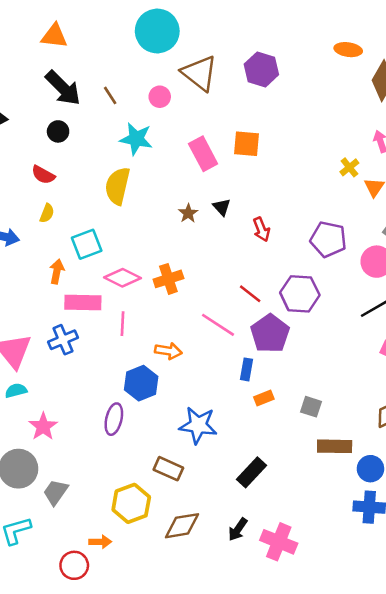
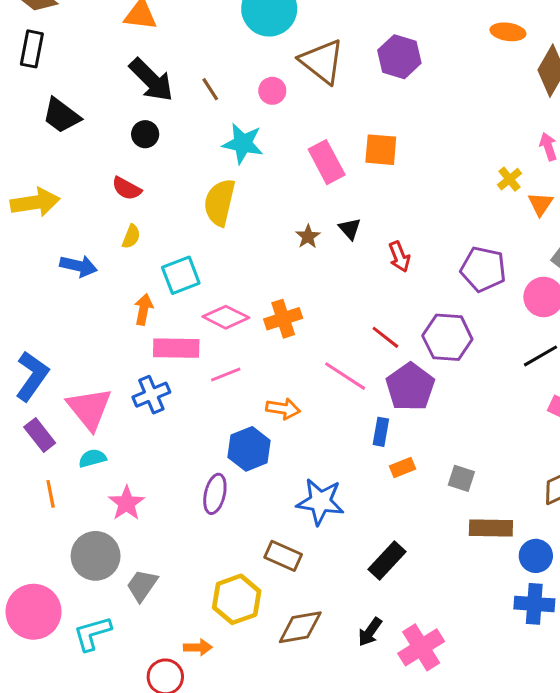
pink line: (123, 324) -> (226, 375), turned 65
pink cross: (279, 542) -> (421, 647), turned 36

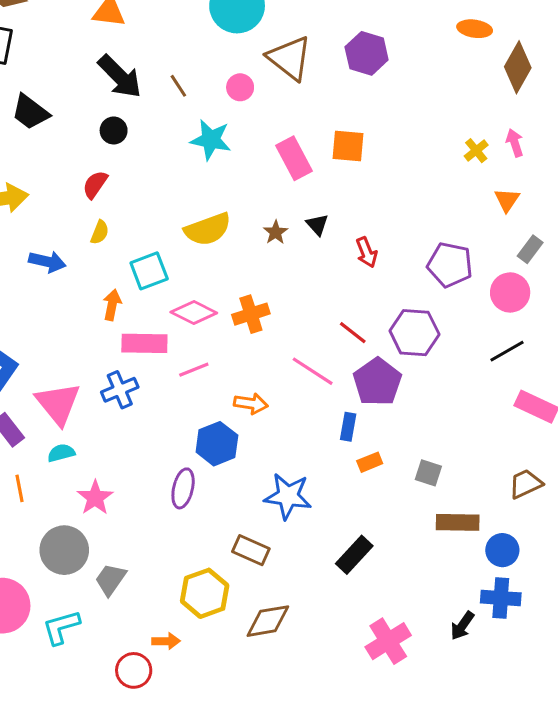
yellow cross: (509, 179) -> (476, 151), moved
red semicircle: (127, 188) -> (95, 184), turned 96
yellow semicircle: (220, 202) -> (208, 229), moved, turned -123
black arrow: (370, 632) -> (462, 626), moved

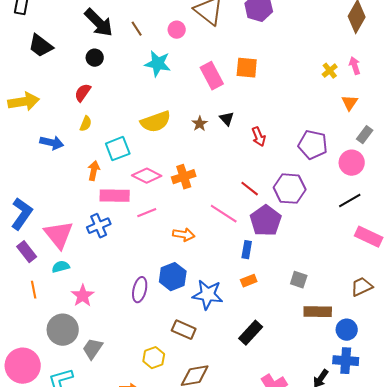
blue hexagon: (217, 444) -> (173, 277), moved
orange rectangle: (370, 462) -> (249, 281), moved
yellow hexagon: (205, 593) -> (154, 358), size x0.7

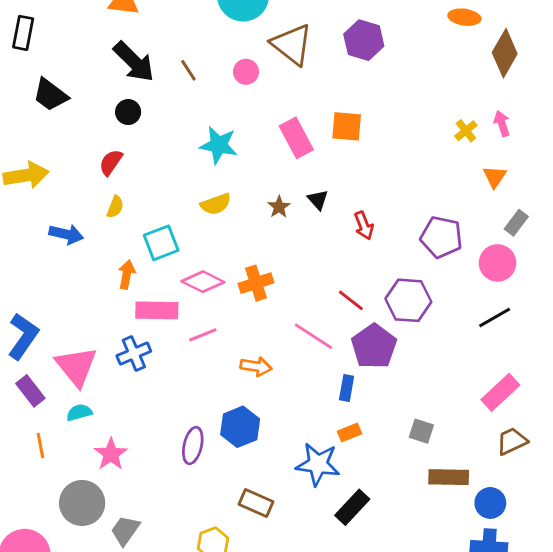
cyan star: (158, 64) -> (219, 145), moved
yellow semicircle: (156, 122) -> (216, 204), size x0.7
pink rectangle: (369, 237) -> (500, 392), moved, turned -68
blue star: (208, 295) -> (318, 464), moved

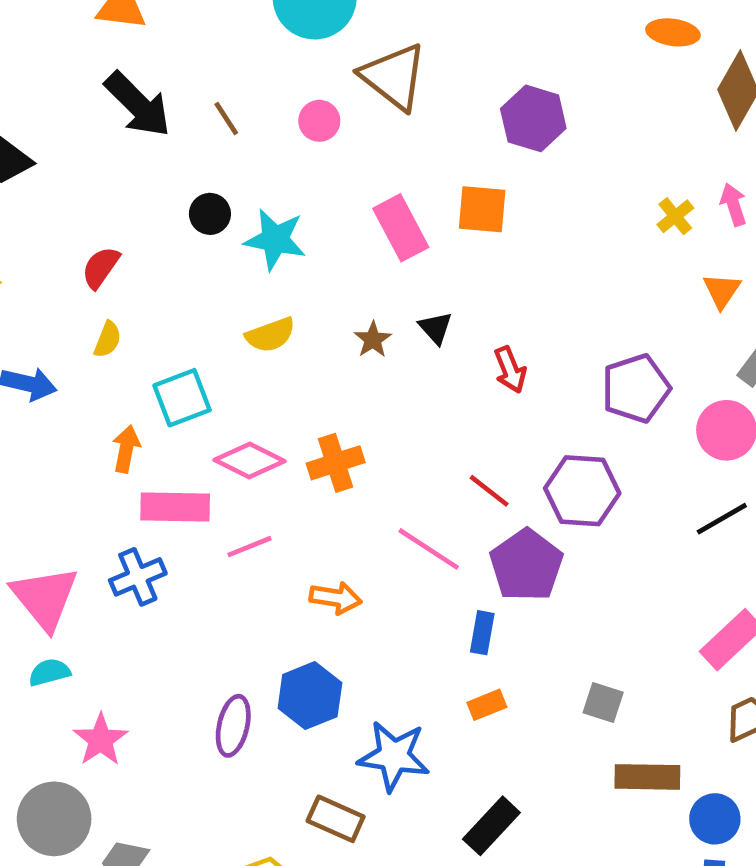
purple hexagon: (364, 40) -> (533, 118), moved
black circle: (128, 112) -> (210, 214), moved
purple pentagon: (441, 237) -> (636, 388), turned -30
blue star: (318, 464) -> (394, 756), moved

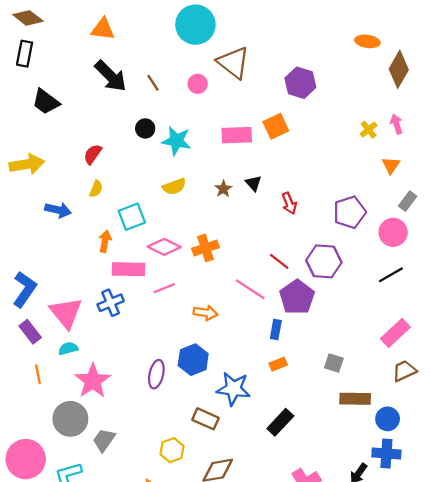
orange square: (482, 209) -> (276, 126), turned -30
pink rectangle: (401, 228) -> (237, 135), turned -64
pink star: (101, 740) -> (93, 381), size x1.4

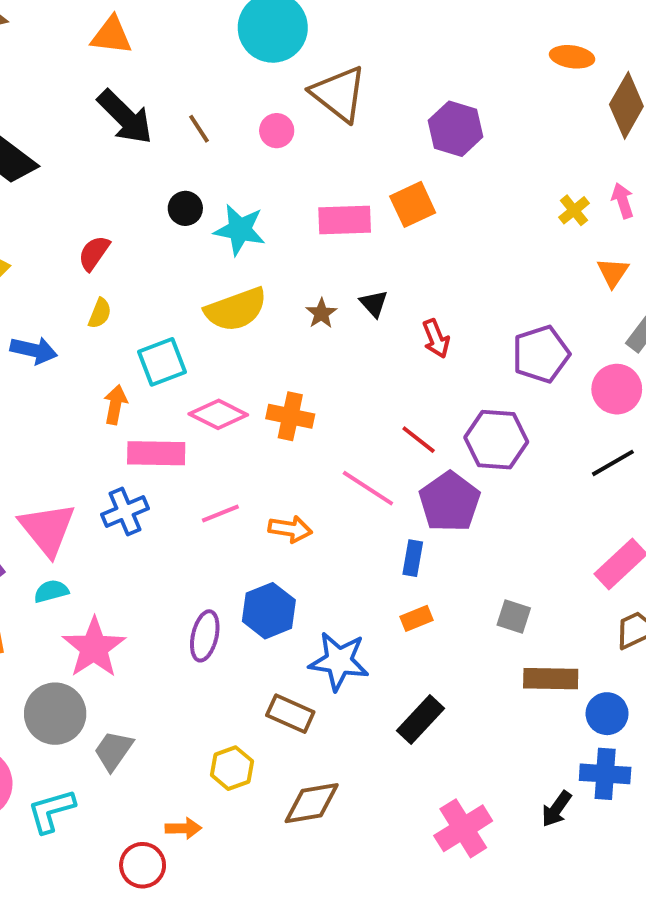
yellow semicircle: (174, 187) -> (236, 309), size x1.5
orange cross: (205, 248) -> (290, 416), turned 30
pink line: (164, 288) -> (220, 513), moved

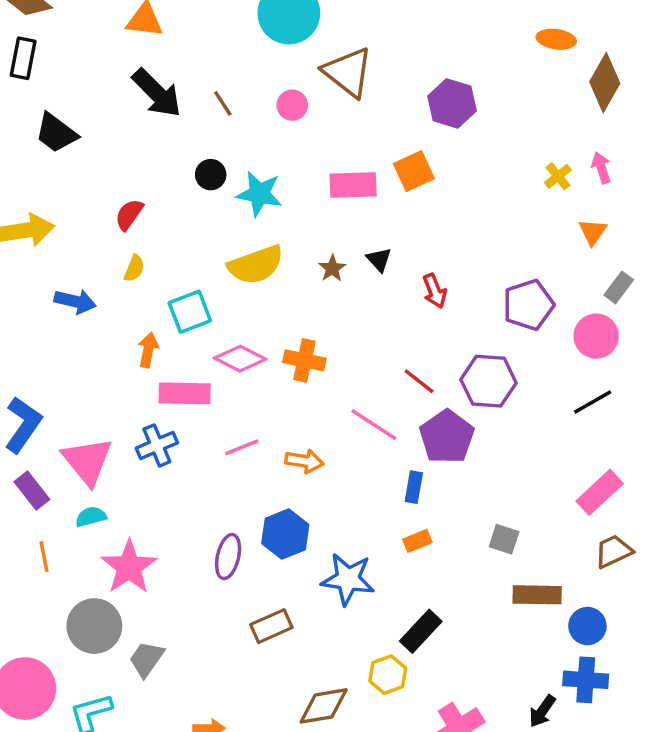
brown rectangle: (290, 714) -> (271, 626), moved, turned -48
yellow hexagon: (232, 768) -> (388, 675), moved

